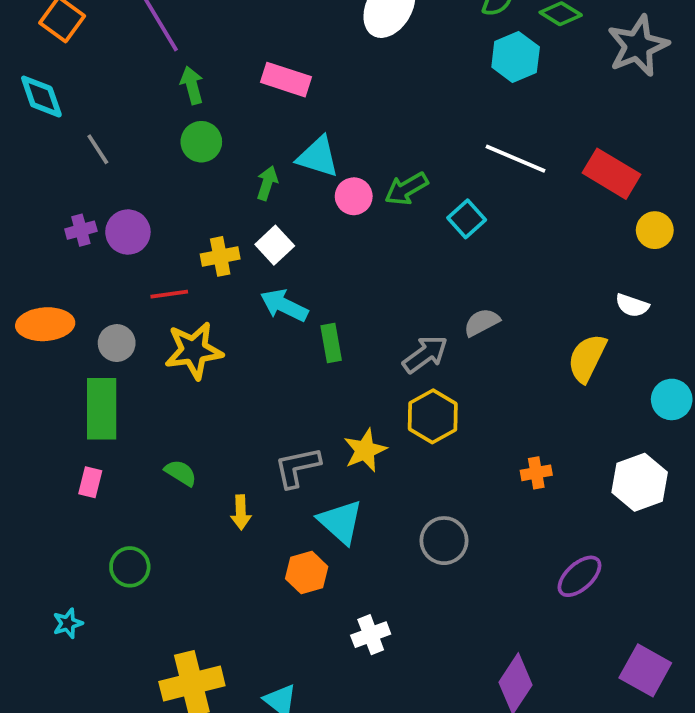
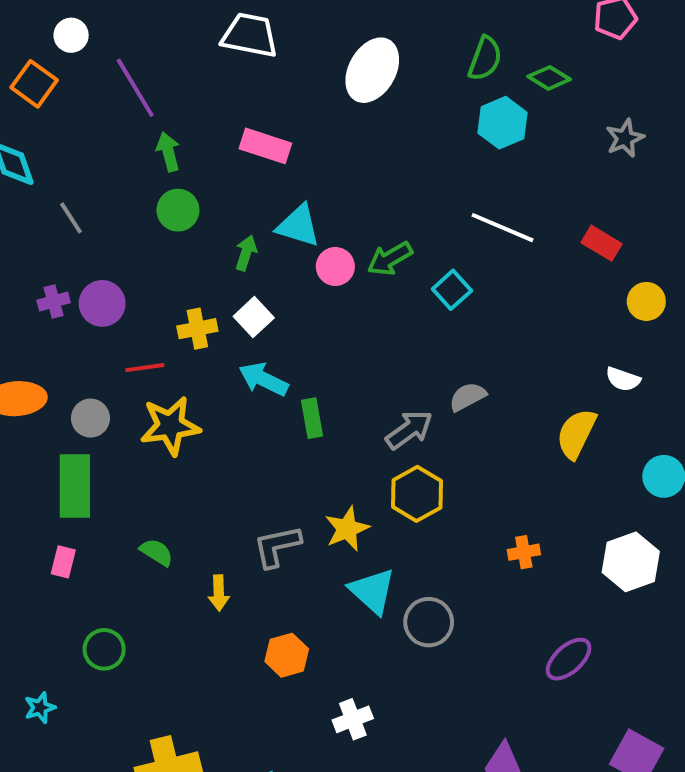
gray star: (638, 46) -> (625, 138), moved, size x0.6
red rectangle: (611, 174) -> (602, 243), size x0.7
cyan triangle: (341, 522) -> (372, 591), moved

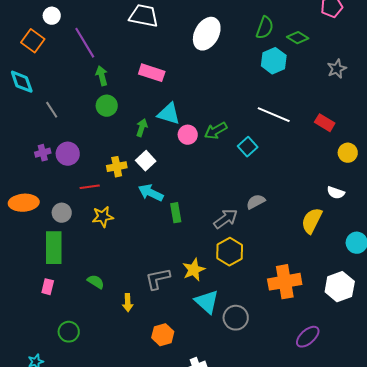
yellow star: (170, 426) -> (103, 217), size x0.7
orange cross: (524, 552) -> (285, 282), size x2.0

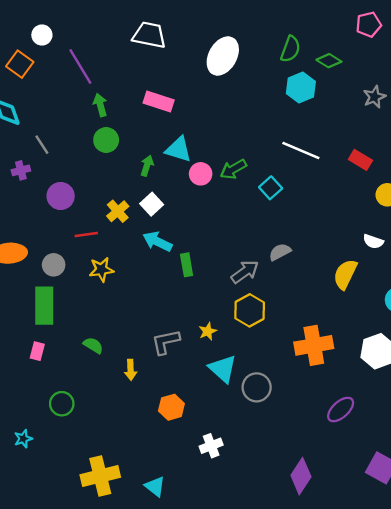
purple cross: (43, 153) -> (21, 170), moved
yellow cross: (117, 167) -> (118, 211), turned -30
yellow star: (194, 270) -> (208, 331), size x0.7

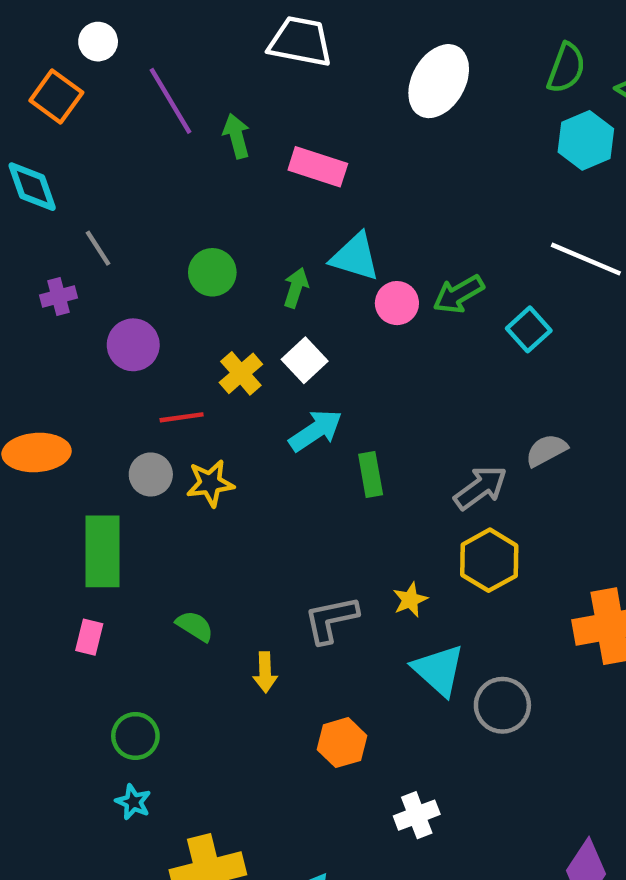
green arrow: (100, 105) -> (237, 136), moved
green circle: (106, 140) -> (212, 272), moved
cyan arrow: (157, 242) -> (316, 431), turned 120
gray circle: (54, 265) -> (151, 474), moved
cyan star: (23, 439) -> (133, 802), moved, turned -30

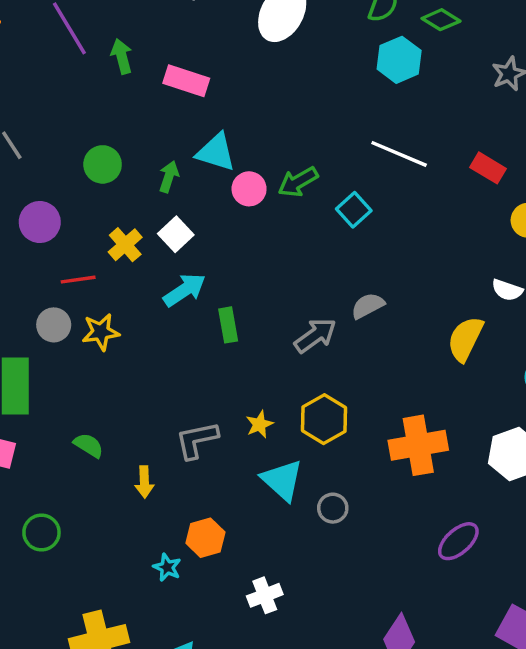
yellow hexagon: (489, 560) -> (324, 419), moved
gray circle: (502, 705) -> (333, 508), size x0.7
cyan star: (133, 802) -> (167, 567), moved

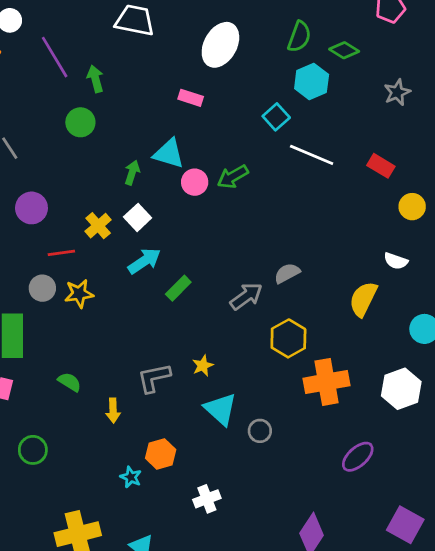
pink rectangle: (186, 81) -> (191, 98), moved, size x0.7
green circle: (103, 164) -> (80, 122), moved
cyan square: (354, 210) -> (276, 117), moved
green rectangle: (228, 325) -> (178, 288), turned 55
yellow hexagon: (324, 419) -> (288, 338), moved

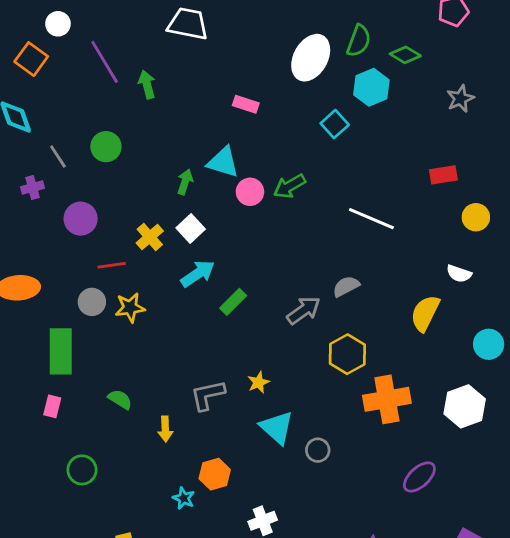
white ellipse: (220, 45) -> (311, 58), moved
green circle: (80, 122) -> (106, 147), moved
white line: (312, 155) -> (371, 219), moved
red rectangle: (381, 166) -> (443, 175), turned -40

